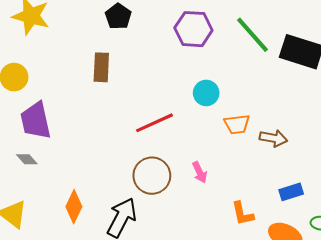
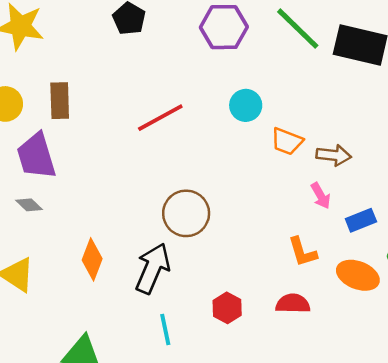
brown rectangle: (101, 67) -> (60, 101), moved
red line: (155, 123) -> (160, 118), moved
orange trapezoid: (237, 124) -> (287, 141), turned 32
pink arrow: (200, 172) -> (321, 196), moved

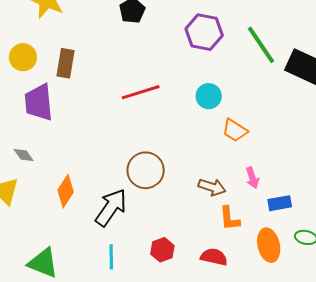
brown arrow: (334, 155) -> (212, 187), moved
gray diamond: (29, 205) -> (24, 155), moved
orange ellipse: (358, 275) -> (269, 245), turned 44

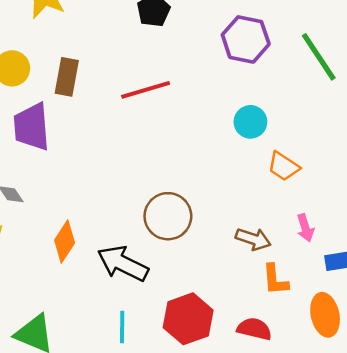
red line: (141, 92) -> (146, 90), moved
black arrow: (111, 207) -> (123, 263), turned -99
red hexagon: (162, 250) -> (188, 319), size x1.6

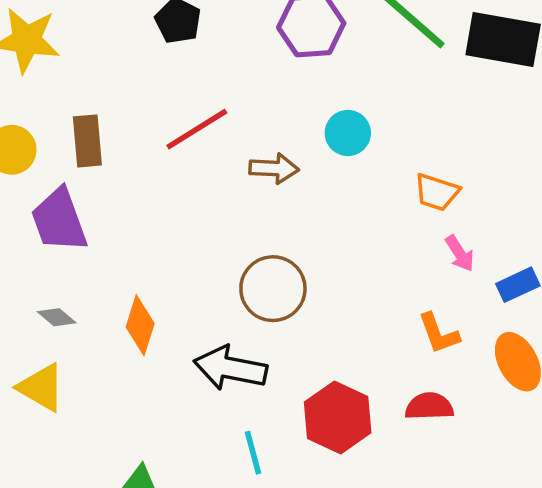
orange trapezoid: (284, 166) -> (437, 192), moved
brown arrow: (253, 239) -> (274, 168), moved
orange diamond: (65, 242) -> (140, 325), moved

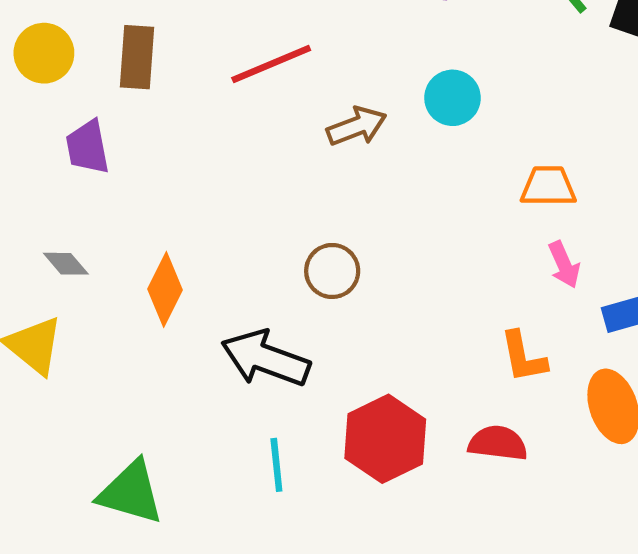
brown arrow: (274, 168) -> (357, 126), turned -33
orange trapezoid: (437, 192) -> (548, 186), turned 153
purple trapezoid: (59, 220) -> (88, 147), size x0.7
brown circle: (273, 289) -> (332, 271), size x0.7

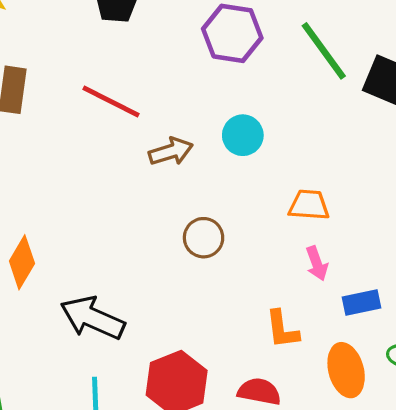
red line: (271, 64) -> (111, 101), turned 46
brown circle: (332, 271) -> (204, 238), moved

